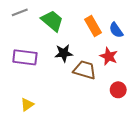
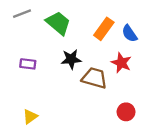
orange rectangle: (93, 26) -> (104, 29), turned 66
purple rectangle: (25, 57) -> (28, 64), size x0.6
red circle: (118, 90) -> (126, 112), moved

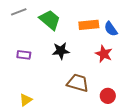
orange rectangle: (104, 29) -> (89, 25), turned 48
brown trapezoid: (94, 78) -> (78, 83), moved

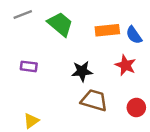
black star: (61, 51) -> (82, 71), moved
red circle: (108, 96) -> (136, 108), moved

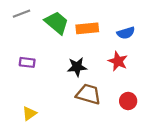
orange rectangle: (107, 30) -> (87, 28), moved
blue semicircle: (134, 35) -> (126, 33), turned -72

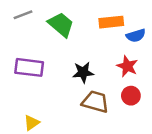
orange rectangle: (87, 28) -> (111, 22), moved
purple rectangle: (27, 62) -> (29, 67), size x1.6
red circle: (128, 101) -> (131, 96), moved

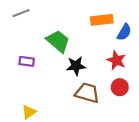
green trapezoid: (61, 25) -> (58, 41), moved
blue semicircle: (136, 36) -> (124, 32), turned -42
purple rectangle: (29, 67) -> (27, 61), size x0.6

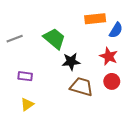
gray line: (21, 13) -> (15, 39), moved
purple rectangle: (27, 61) -> (25, 76), moved

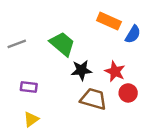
orange rectangle: (95, 19) -> (109, 21), turned 30
red star: (109, 56) -> (115, 71), moved

